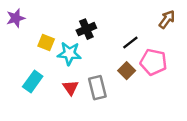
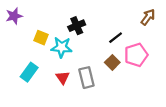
pink pentagon: (153, 62) -> (136, 55), turned -30

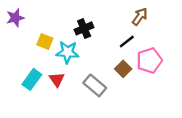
brown arrow: (148, 17) -> (140, 17), moved
red triangle: (63, 78) -> (57, 79), moved
gray rectangle: (86, 78) -> (95, 85), turned -36

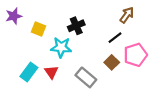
yellow square: (45, 41) -> (39, 29), moved

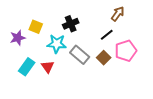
purple star: (14, 16) -> (18, 38), moved
gray rectangle: (86, 77) -> (80, 55), moved

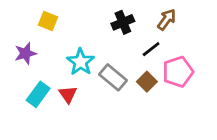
black cross: (71, 24) -> (123, 22), moved
yellow square: (36, 27) -> (48, 21), moved
cyan star: (57, 44) -> (80, 62), turned 30

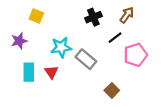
cyan star: (80, 62) -> (61, 47), turned 30
brown square: (147, 82) -> (112, 90), moved
cyan rectangle: (38, 94) -> (29, 72), turned -36

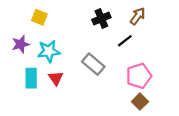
cyan star: (61, 47) -> (49, 51), moved
pink pentagon: (135, 55) -> (139, 76), moved
brown square: (112, 90) -> (140, 102), moved

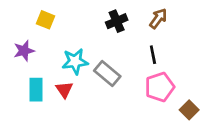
black line: (125, 41) -> (153, 55), moved, turned -63
cyan star: (49, 51) -> (75, 61), moved
brown square: (140, 102) -> (189, 110), moved

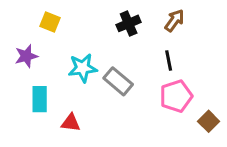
red triangle: (64, 90) -> (71, 123), moved, turned -48

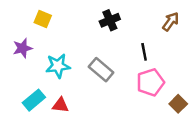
brown arrow: (174, 21) -> (171, 22), moved
cyan star: (83, 68) -> (58, 66), moved
cyan rectangle: (40, 99) -> (34, 100), moved, turned 50

